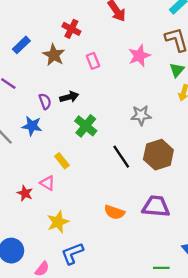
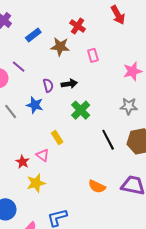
brown star: (54, 55) -> (60, 47), turned -30
pink star: (139, 56) -> (133, 71), moved
yellow star: (58, 222) -> (36, 183), moved

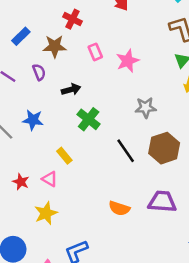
pink star: (133, 71) -> (128, 61), moved
purple semicircle: (48, 85) -> (39, 72), moved
red star: (22, 162) -> (21, 182), moved

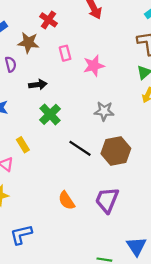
black line: (126, 151) -> (80, 148), turned -30
purple trapezoid: (162, 202) -> (107, 200), turned -80
orange semicircle: (119, 208) -> (66, 201), turned 30

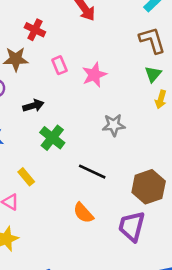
brown hexagon: (116, 151) -> (149, 187), moved
orange semicircle: (66, 201) -> (83, 213), moved

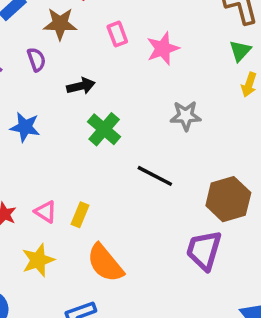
yellow rectangle: (26, 177) -> (80, 215), moved, turned 60
orange semicircle: (83, 213) -> (105, 263), moved, size x1.4

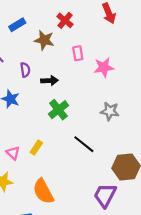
purple semicircle: (36, 59) -> (25, 70), moved
yellow rectangle: (80, 215) -> (36, 148), moved

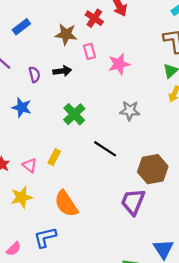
red cross: (65, 20) -> (94, 18), moved
brown star: (44, 40) -> (66, 34), moved
black arrow: (49, 81) -> (62, 71), moved

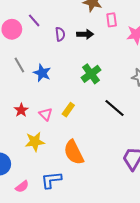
blue star: (22, 107) -> (42, 73), moved

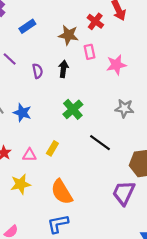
black arrow: (85, 34) -> (63, 69), turned -77
pink triangle: (46, 114) -> (29, 155), turned -40
blue L-shape: (51, 180) -> (58, 224), moved

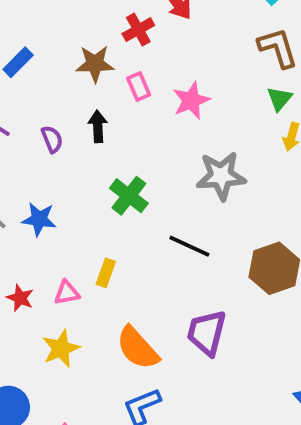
red cross: (95, 21) -> (138, 30), turned 35
gray star: (124, 108) -> (221, 176), size x1.4
purple trapezoid: (124, 193) -> (207, 333), moved

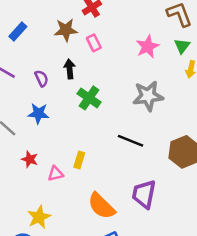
pink star: (191, 100) -> (148, 47), moved
green cross: (129, 196) -> (89, 98), moved
blue star: (39, 219) -> (38, 113), moved
red star: (20, 298) -> (30, 159), moved
yellow star: (61, 348) -> (39, 217), moved

